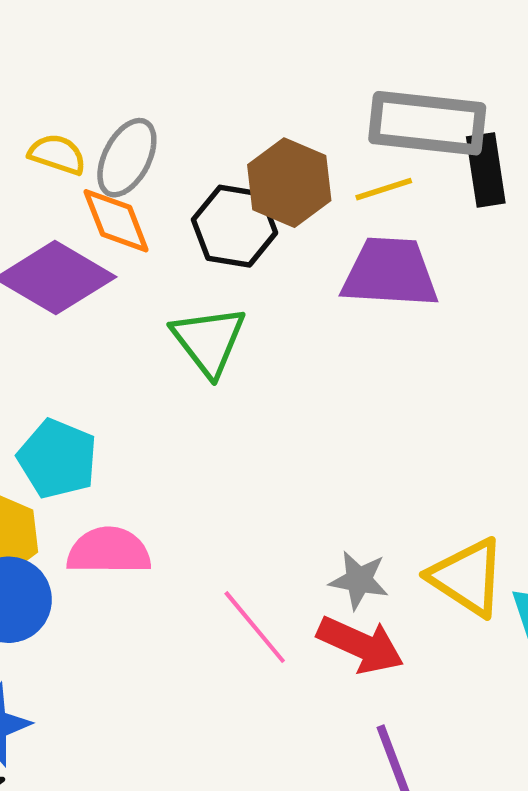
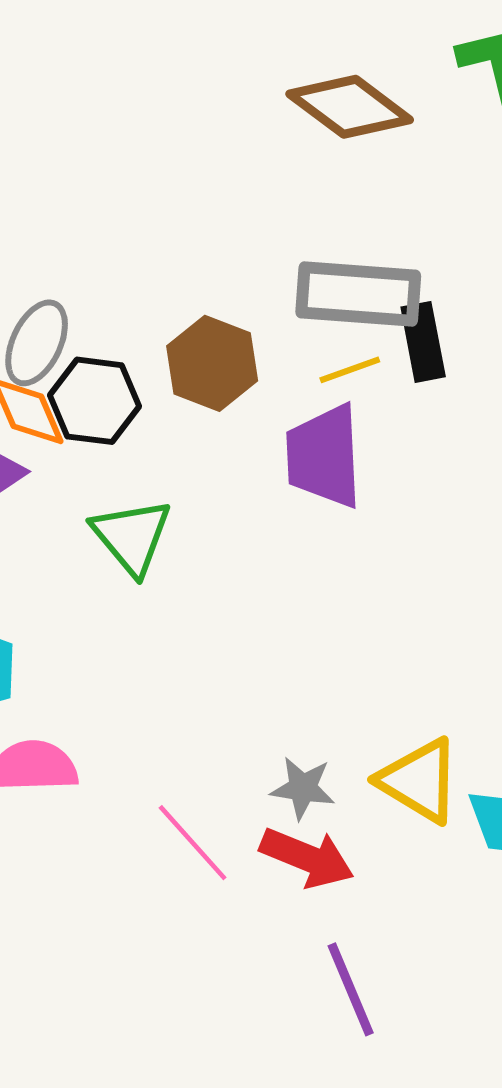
yellow line: (384, 189) -> (350, 370), moved
black hexagon: (235, 226) -> (94, 401), moved
purple trapezoid: (390, 273) -> (324, 456), turned -94

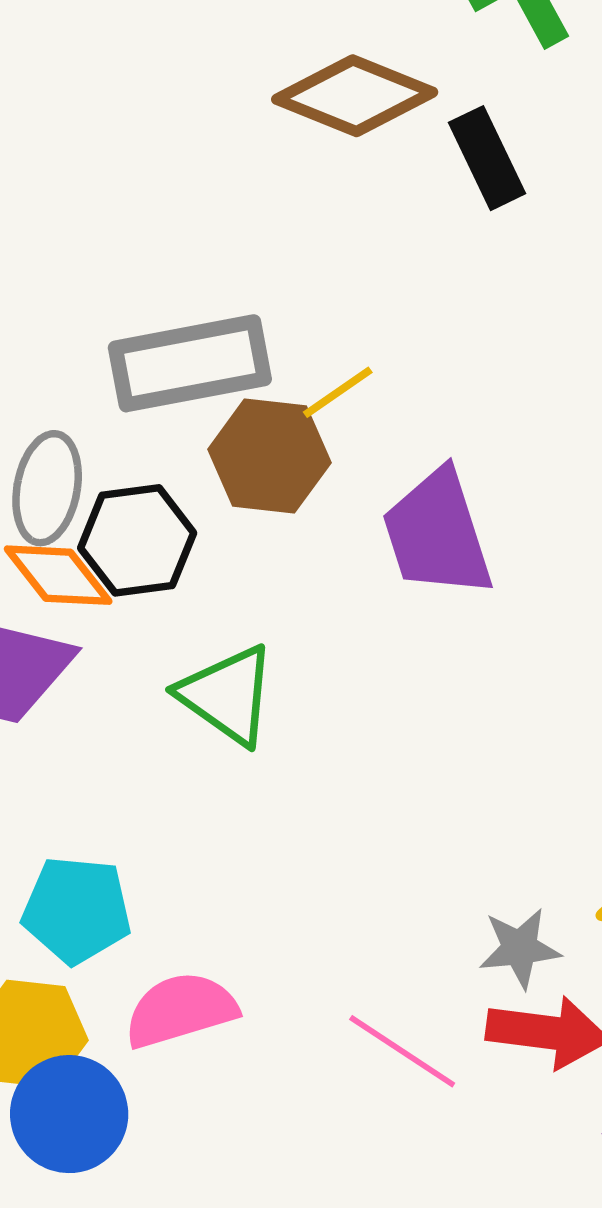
gray rectangle: (358, 294) -> (190, 363), moved
black rectangle: (423, 342) -> (487, 158), moved
yellow line: (350, 370) -> (338, 392), moved

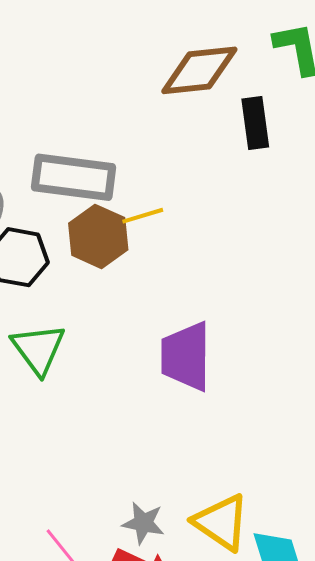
brown diamond: (355, 96) -> (199, 70), turned -46
purple trapezoid: (437, 534) -> (186, 356), moved

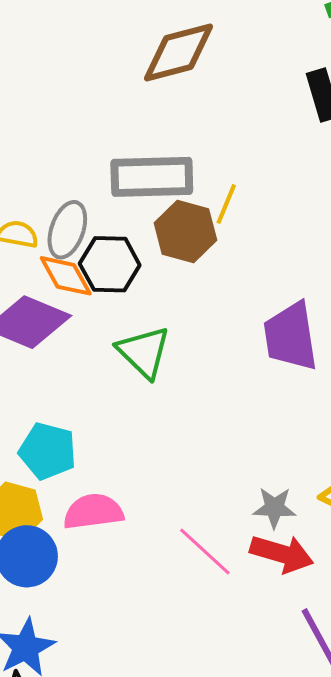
brown diamond: (199, 70) -> (179, 52), moved
yellow line: (143, 216) -> (226, 204), turned -42

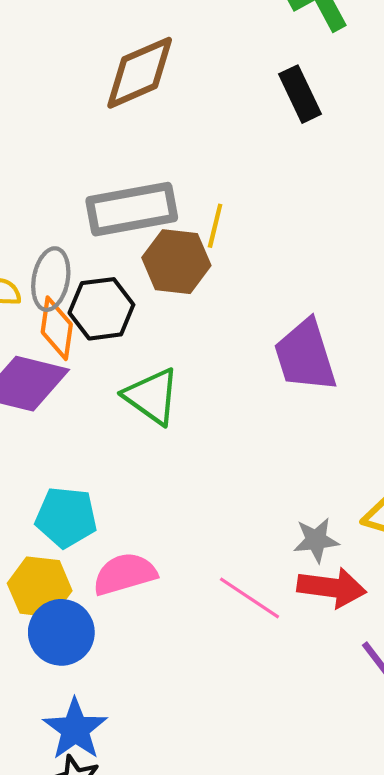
orange diamond: (66, 276) -> (57, 328), turned 46

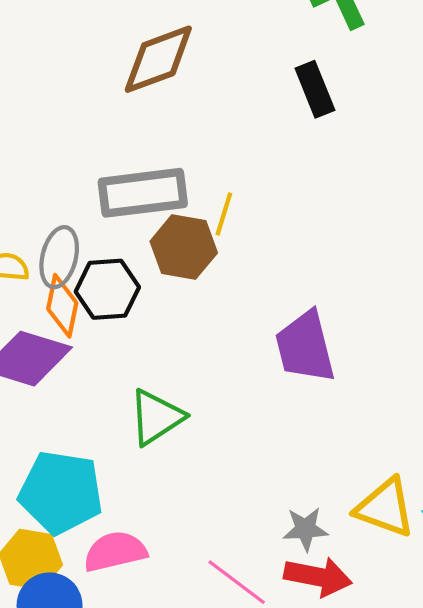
green triangle: (152, 396) -> (156, 417), moved, turned 48
cyan pentagon: (66, 517) -> (61, 492), size x1.4

